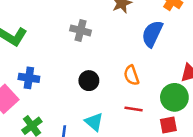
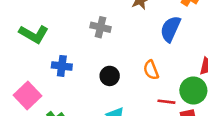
blue cross: (29, 78) -> (62, 66), moved
red line: (134, 109) -> (166, 102), moved

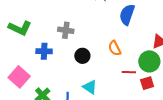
gray cross: (100, 27) -> (66, 30), moved

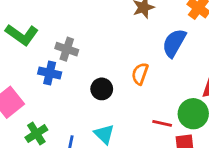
gray cross: (66, 30) -> (67, 49), moved
orange semicircle: (115, 48) -> (140, 74), moved, turned 35

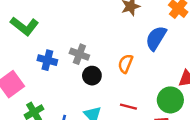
gray cross: (67, 49) -> (79, 54), moved
red line: (162, 123) -> (128, 107), moved

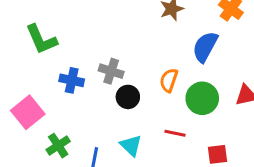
green L-shape: (24, 26) -> (41, 39), turned 32
green circle: (170, 100) -> (202, 98), moved

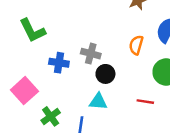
orange semicircle: (169, 80) -> (136, 45), moved
cyan triangle: (131, 145) -> (98, 102), moved, turned -36

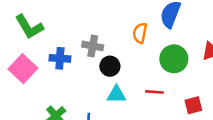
pink square: (24, 91) -> (23, 69), moved
cyan triangle: (98, 102) -> (116, 94), moved

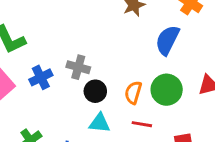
orange semicircle: (140, 33) -> (133, 93), moved
blue cross: (60, 58) -> (41, 77), turned -36

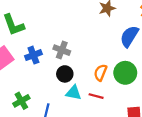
black circle: (95, 91) -> (65, 74), moved
red line: (142, 124) -> (96, 96), moved

